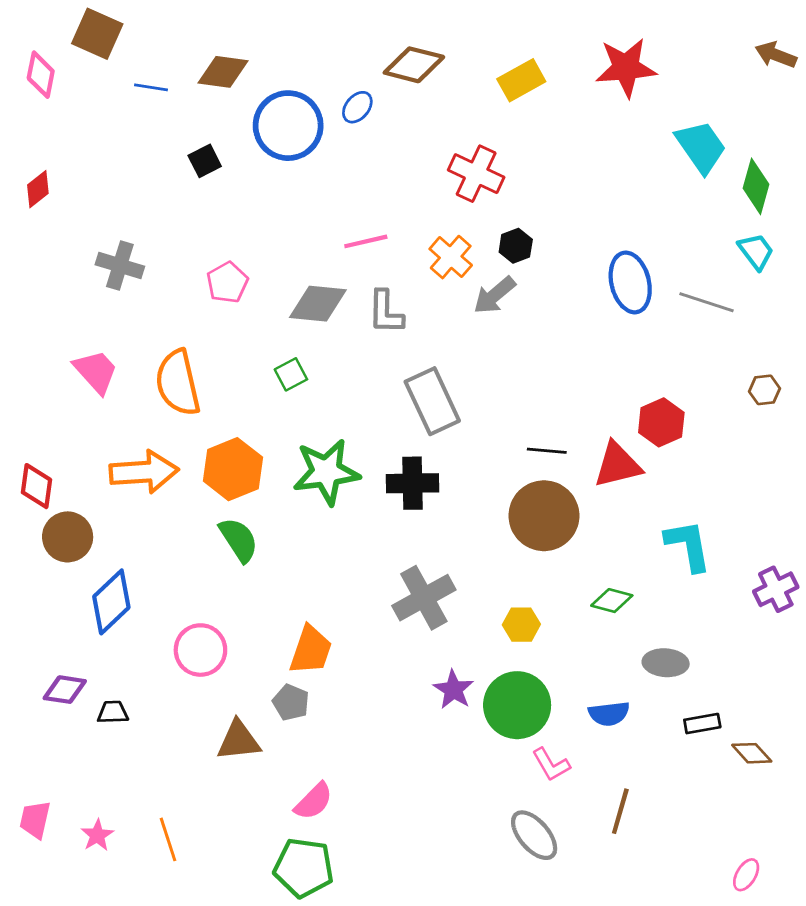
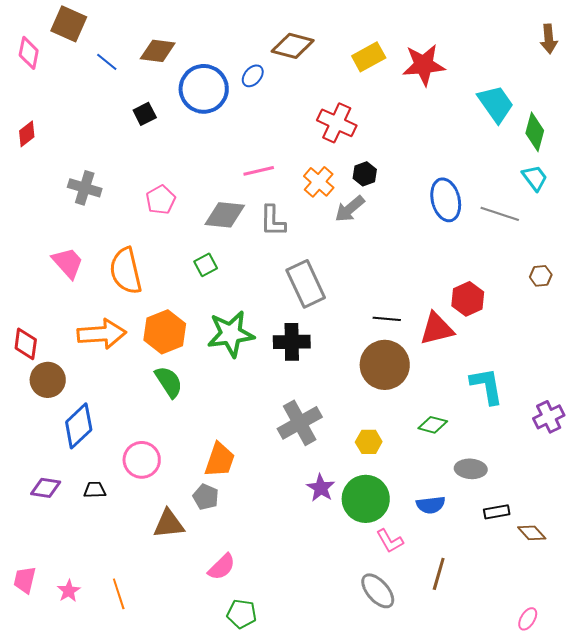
brown arrow: (776, 55) -> (549, 39), turned -116
red star: (626, 68) -> (424, 65), moved
blue line: (151, 87) -> (107, 62), turned 30
black trapezoid: (113, 712) -> (95, 490), moved
green pentagon: (304, 868) -> (242, 614), moved, size x0.7

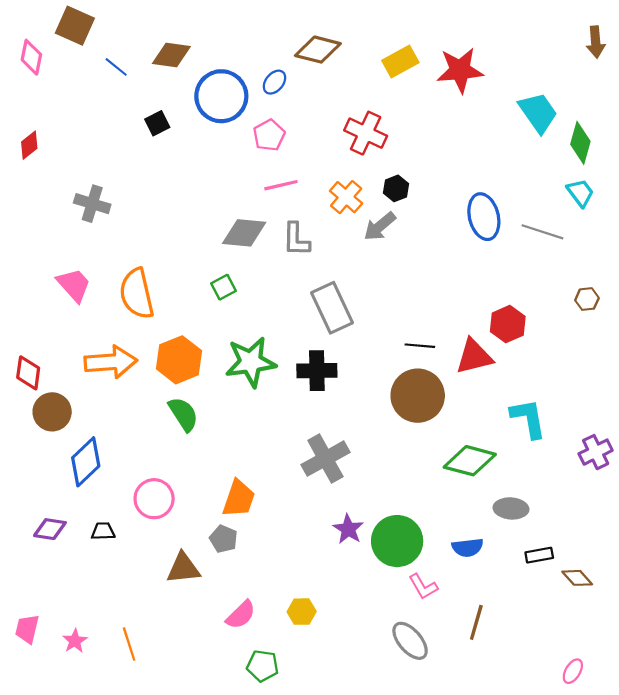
pink pentagon: (161, 200) -> (269, 135), moved
green diamond: (433, 425) -> (470, 461), size x1.6
yellow hexagon: (369, 442) -> (302, 612), moved

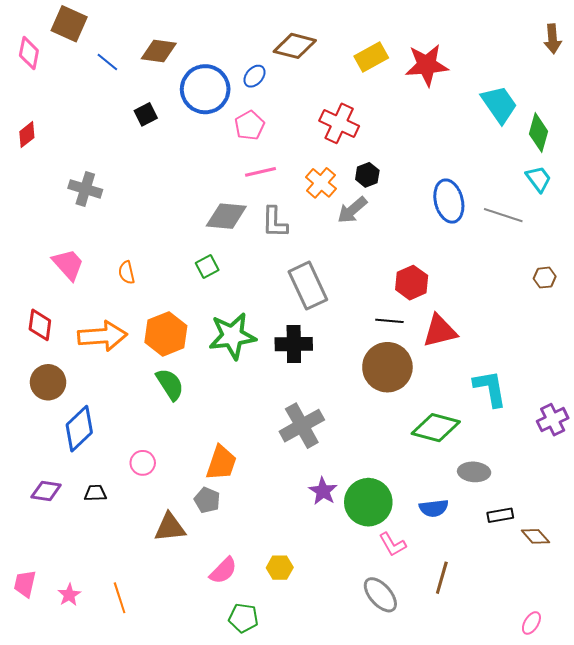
orange semicircle: (137, 294) -> (127, 273), size x0.5
red hexagon: (508, 324) -> (412, 283), moved
red diamond: (28, 373) -> (40, 325), moved
pink circle: (154, 499) -> (143, 463), size x0.7

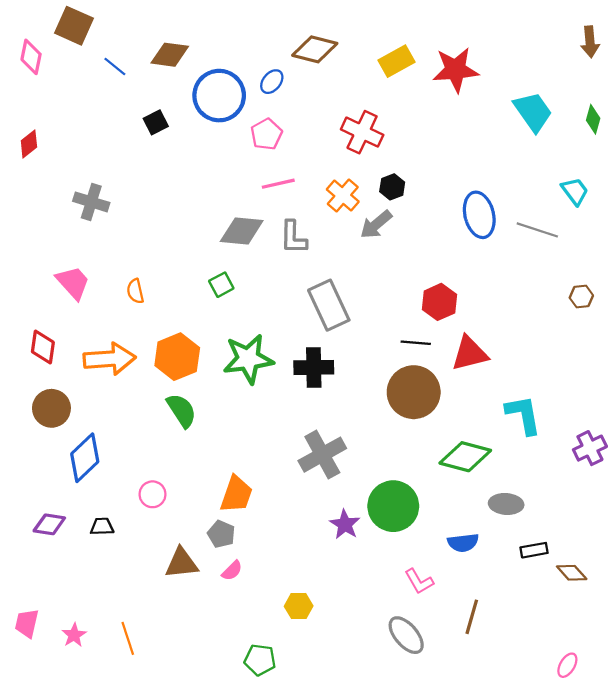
green diamond: (538, 133) -> (593, 119), moved, size x0.7
green circle: (368, 502) -> (393, 506), moved
pink semicircle: (223, 571) -> (232, 571), moved, size x0.7

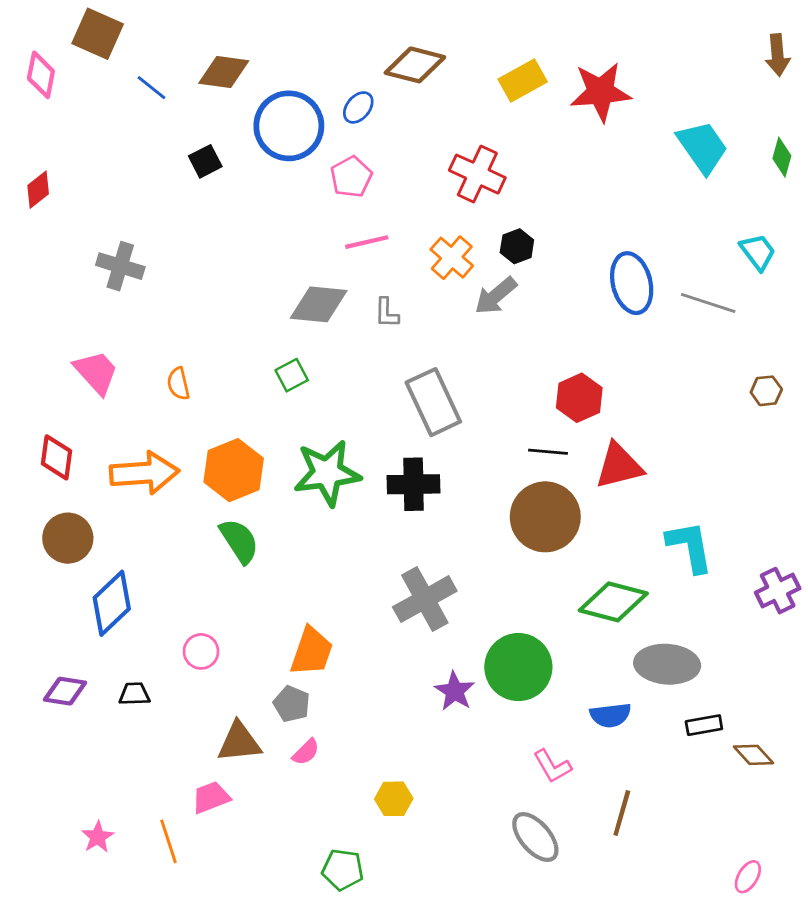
gray L-shape: (293, 237) -> (387, 313), size x0.7
gray ellipse: (506, 504) -> (667, 664), size x1.4
pink trapezoid: (27, 623) -> (211, 797), moved, turned 56

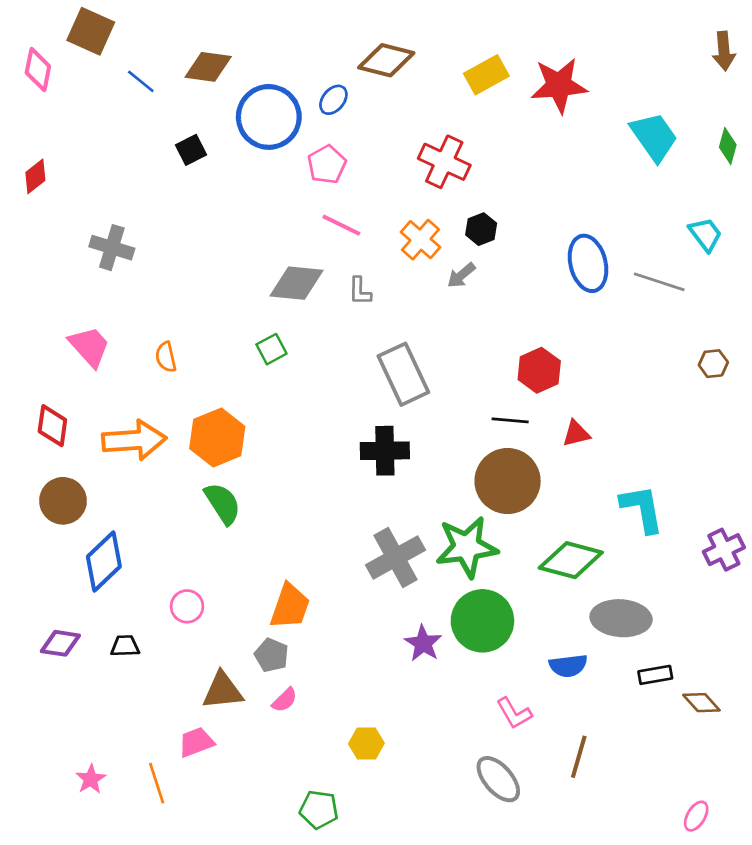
pink line: (367, 242) -> (341, 225), turned 39
gray arrow: (496, 296) -> (461, 275), size x0.7
red triangle: (619, 466) -> (576, 434), size x0.6
green star: (327, 473) -> (467, 547), moved

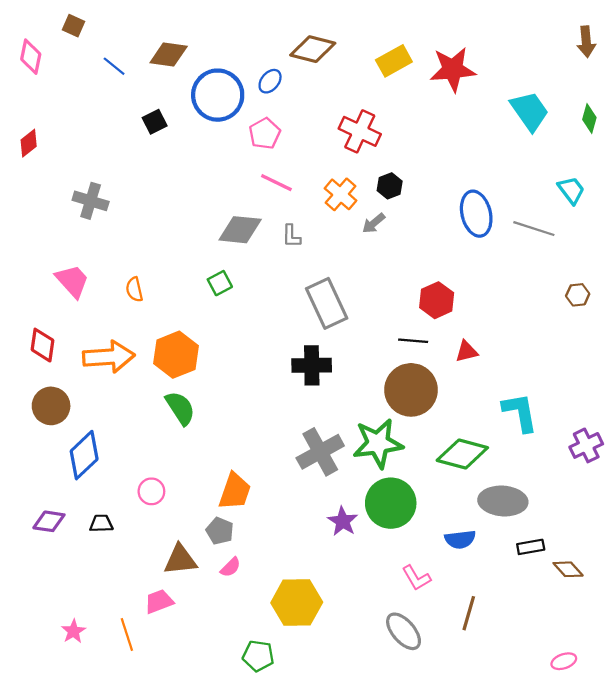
brown square: (91, 31) -> (73, 26), size x0.6
yellow hexagon: (366, 744) -> (297, 602), size x1.8
pink ellipse: (696, 816) -> (564, 661), turned 40

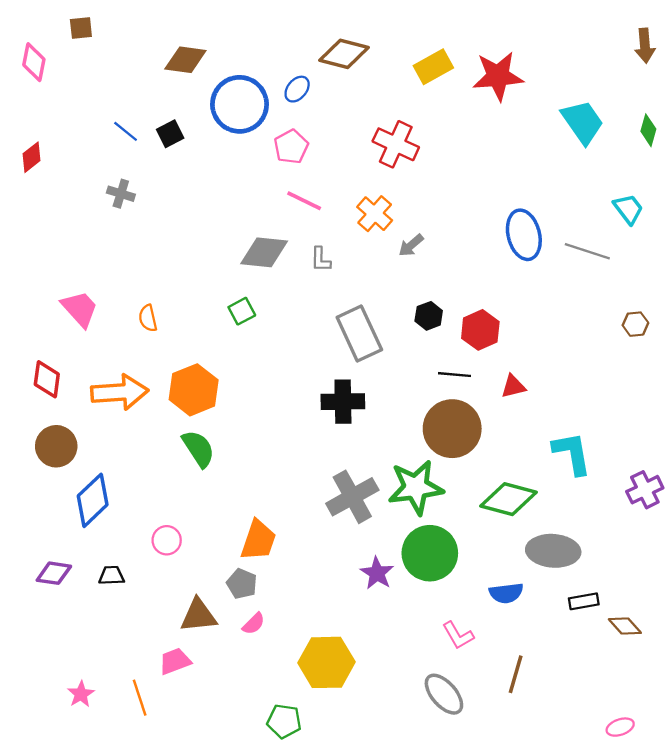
brown square: (73, 26) -> (81, 28), turned -30
blue line: (114, 66) -> (126, 131), moved
black hexagon: (390, 186) -> (429, 316), moved
gray cross: (91, 201) -> (121, 194), moved, size x0.7

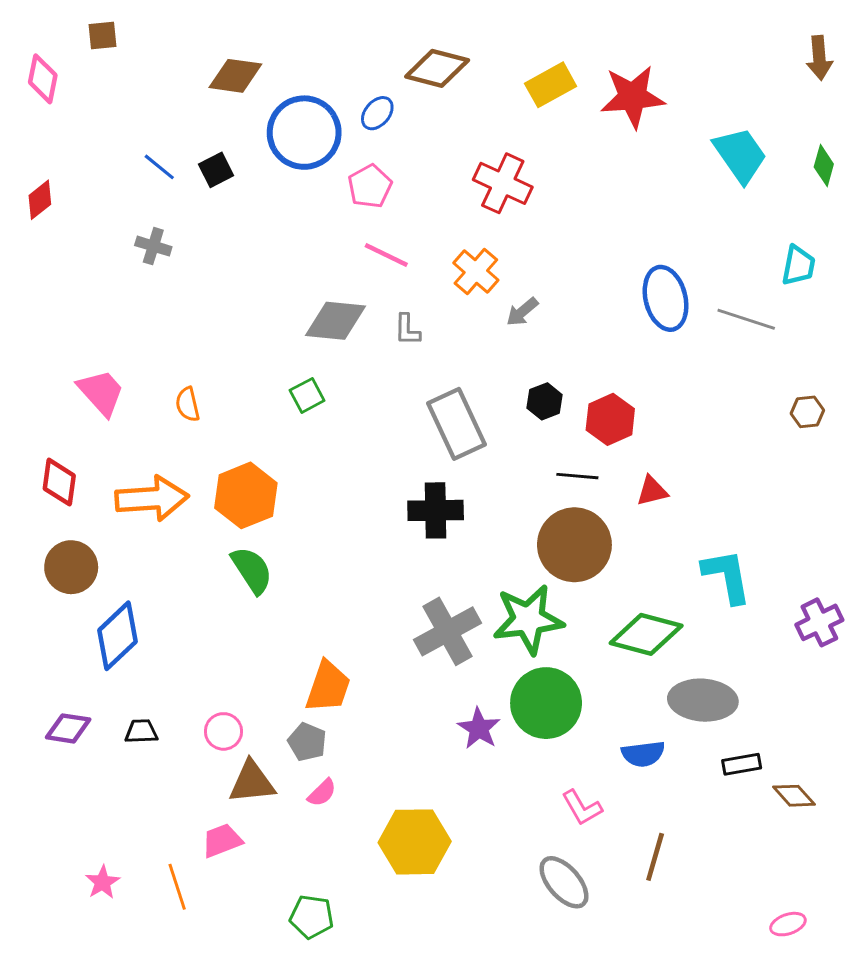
cyan trapezoid: (628, 209) -> (798, 265), turned 48
pink circle: (167, 540) -> (223, 731), moved
green pentagon: (284, 721) -> (312, 917), moved

